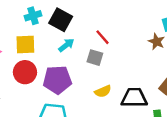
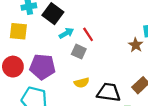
cyan arrow: (66, 45) -> (66, 33), moved
red circle: (25, 72) -> (13, 67), moved

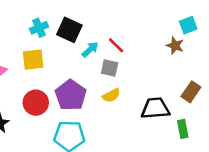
purple pentagon: (42, 67) -> (71, 95), turned -30
yellow semicircle: (82, 83) -> (111, 95), moved

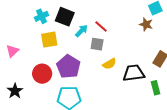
yellow square: (33, 60) -> (49, 40), moved
yellow semicircle: (111, 95) -> (109, 64), moved

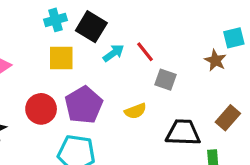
gray square: (97, 44) -> (166, 80), moved
yellow semicircle: (109, 64) -> (135, 111), moved

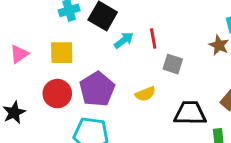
red line: (145, 52) -> (153, 38), turned 30
yellow square: (61, 58) -> (62, 53), moved

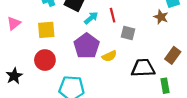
pink triangle: (19, 54) -> (14, 23), moved
purple pentagon: (97, 89) -> (87, 46), moved

